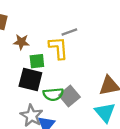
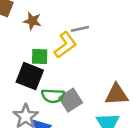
brown star: (21, 42) -> (32, 21), moved
yellow L-shape: (58, 48) -> (65, 45), turned 50

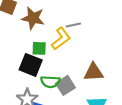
brown star: (32, 21) -> (33, 18), size x1.5
brown triangle: (117, 95) -> (93, 72), moved

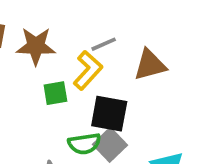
black square: (31, 65) -> (109, 114), moved
brown triangle: (93, 72) -> (150, 65), moved

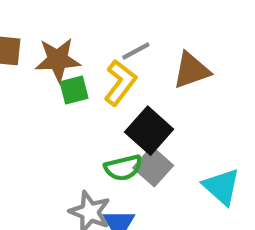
green square: (55, 93) -> (74, 90), moved
black square: (109, 114) -> (149, 131), turned 36

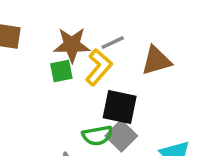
brown star: (58, 60) -> (72, 45), moved
black square: (149, 131) -> (120, 107), turned -33

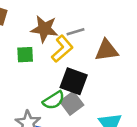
green square: (61, 71) -> (25, 55), moved
green semicircle: (97, 135) -> (54, 100), turned -30

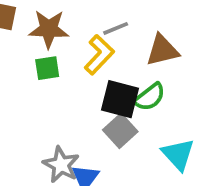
brown star: (44, 29) -> (49, 29), moved
green semicircle: (54, 100) -> (150, 97), moved

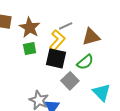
brown star: (49, 29) -> (30, 28), turned 30
black square: (120, 99) -> (56, 58), moved

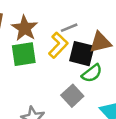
green square: (30, 49) -> (24, 54), size x1.5
black square: (56, 58) -> (82, 54), moved

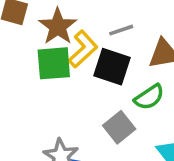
yellow L-shape: (58, 45) -> (83, 49), moved
black square: (82, 54) -> (112, 67), moved

